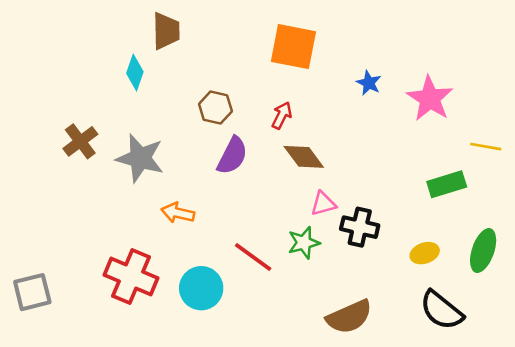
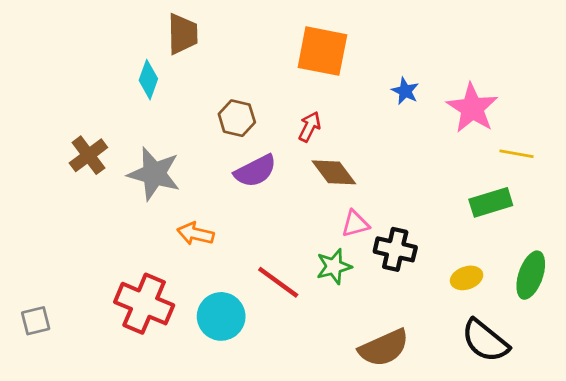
yellow line: (486, 147) -> (516, 154), moved
purple semicircle: (232, 156) -> (255, 171), turned 36
gray square: (32, 292) -> (36, 321), size x0.7

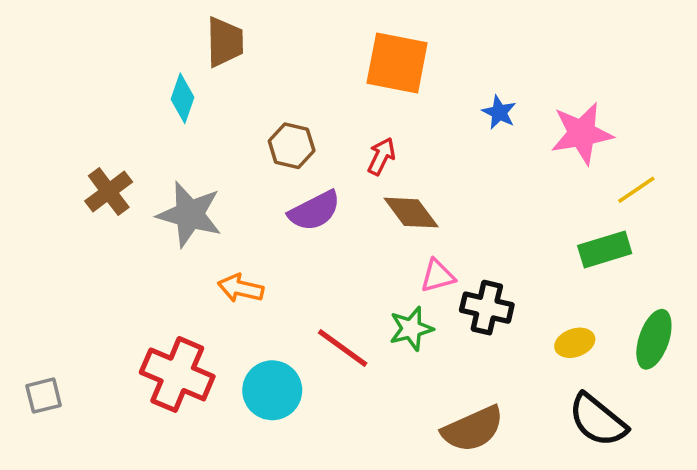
pink star: (472, 108) -> (582, 133), turned 30
yellow line: (516, 154) -> (636, 190), turned -44

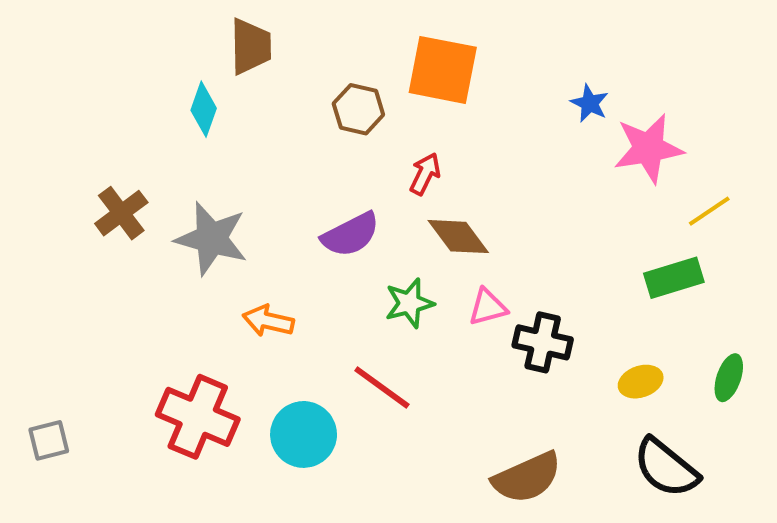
blue star: (499, 112) -> (590, 103), moved
brown hexagon: (292, 146) -> (358, 109), moved
green star: (411, 329) -> (409, 303), moved
green ellipse: (654, 339) -> (729, 378), size x0.7

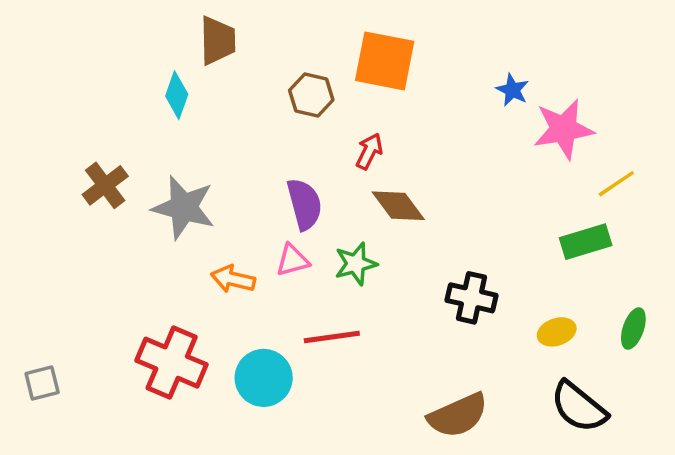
purple semicircle: (351, 235) -> (305, 204), turned -78
pink triangle: (488, 307) -> (293, 260), moved
red line: (382, 387) -> (332, 337), turned -44

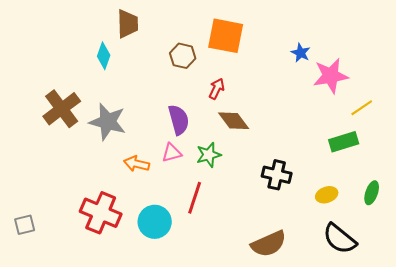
brown cross: (105, 185) -> (62, 109), size x1.4
red line: (332, 337) -> (195, 198), turned -64

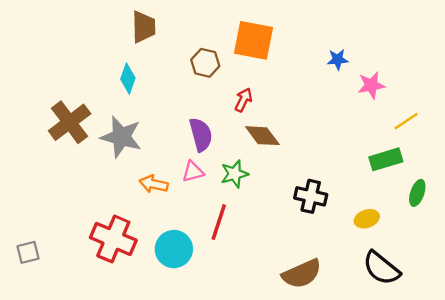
blue star: (301, 53) -> (338, 59), turned -30
cyan diamond: (104, 56) -> (128, 79), moved
pink star: (331, 76) -> (371, 85), size x0.7
green ellipse: (372, 193) -> (417, 193), moved

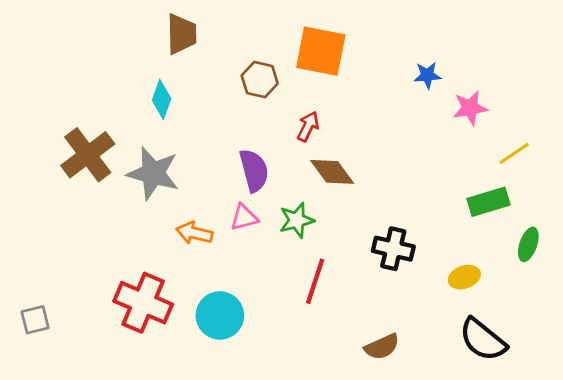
red line: (219, 222) -> (315, 281), moved
brown semicircle: (302, 274) -> (382, 347), size x0.7

